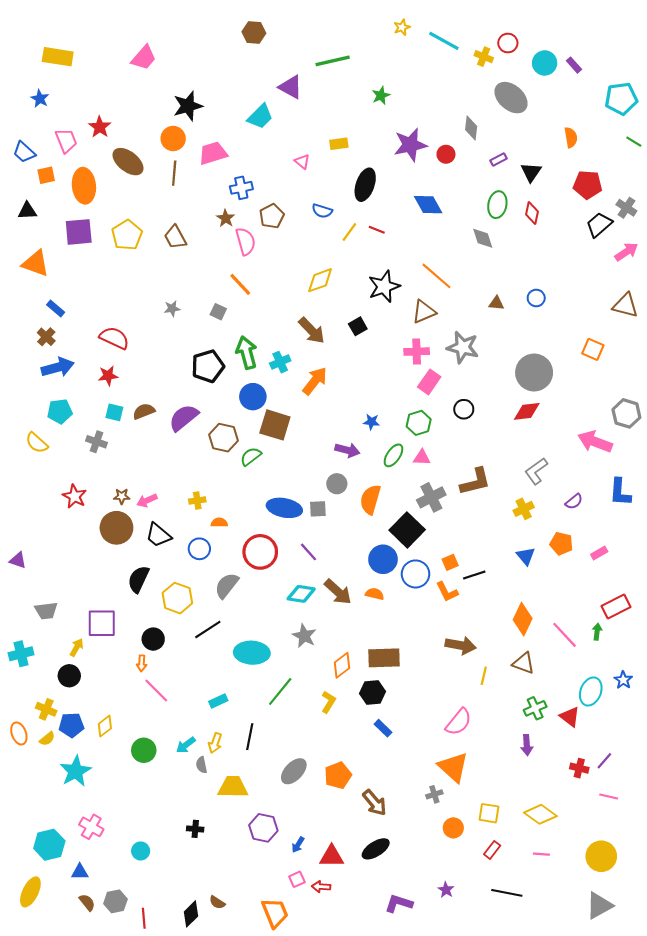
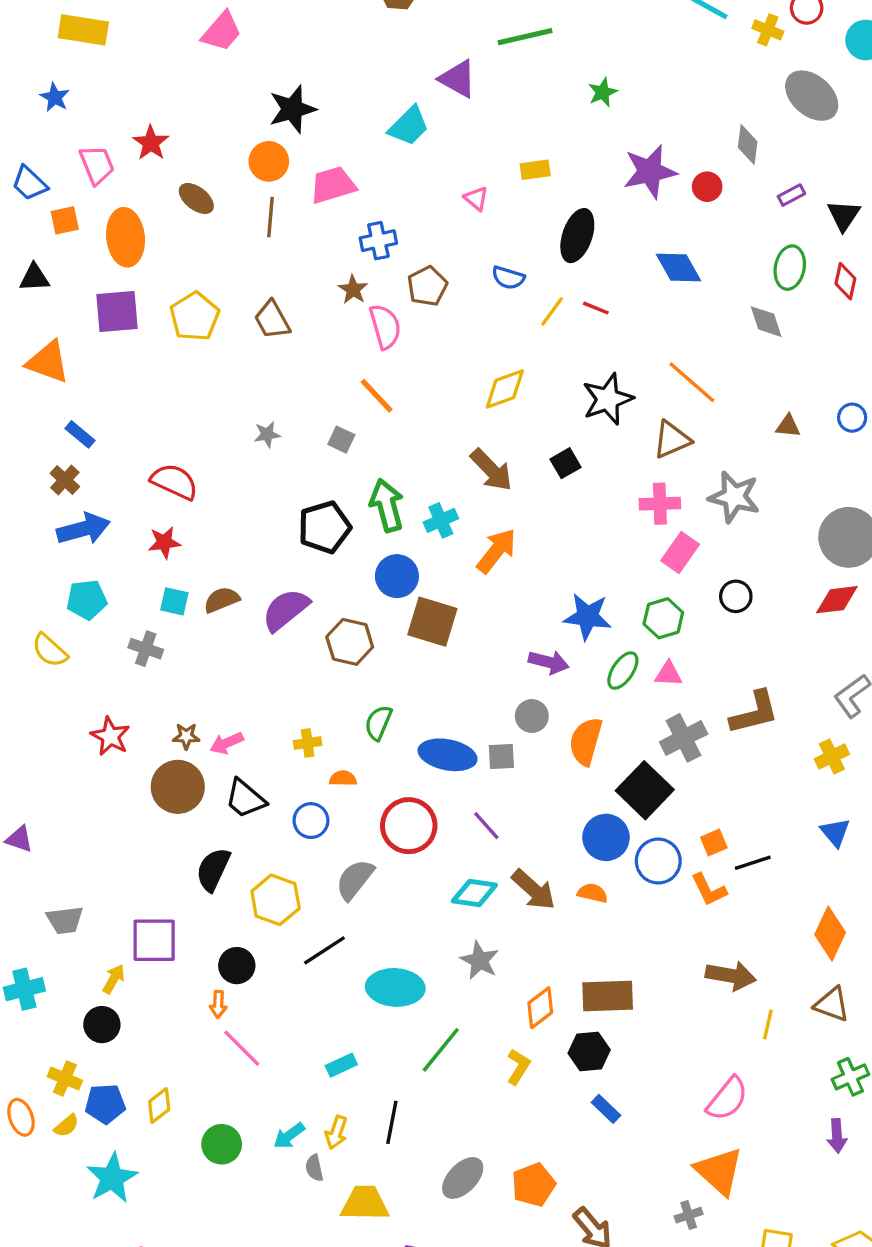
brown ellipse: (128, 162) -> (196, 198), size x0.7
blue star: (371, 422) -> (587, 617), size x1.8
green semicircle: (251, 456) -> (378, 723), moved, turned -30

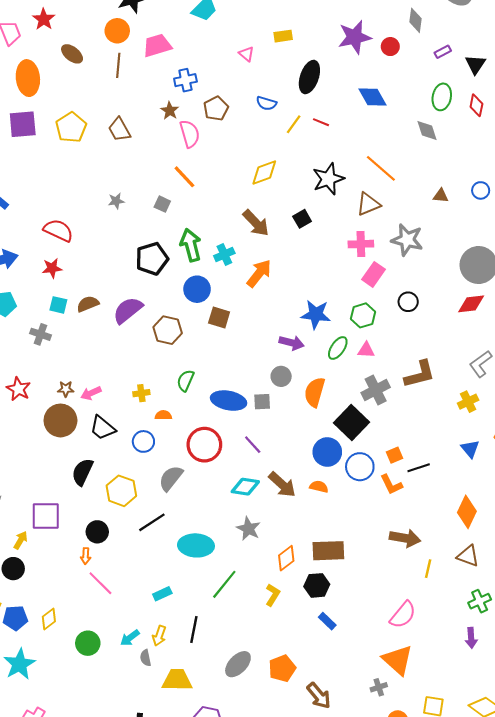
brown square: (432, 622) -> (219, 318), size x0.7

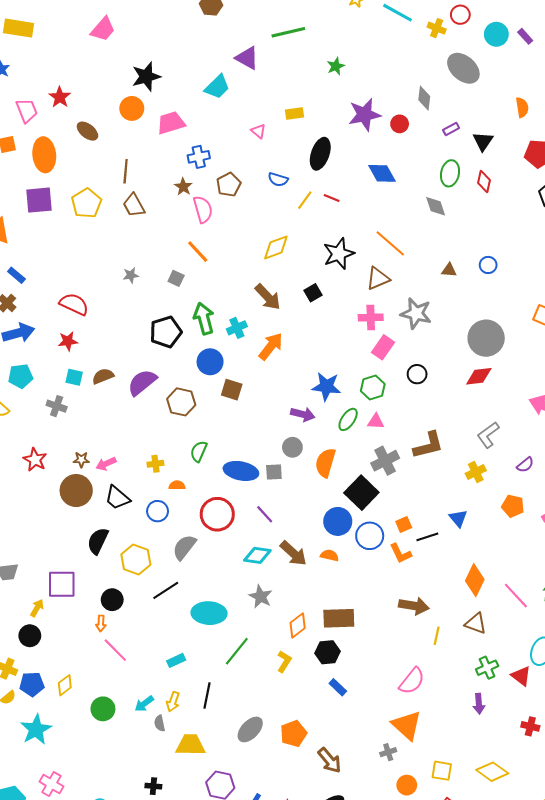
brown line: (118, 65) -> (126, 171), moved
blue triangle: (470, 449) -> (458, 518), moved

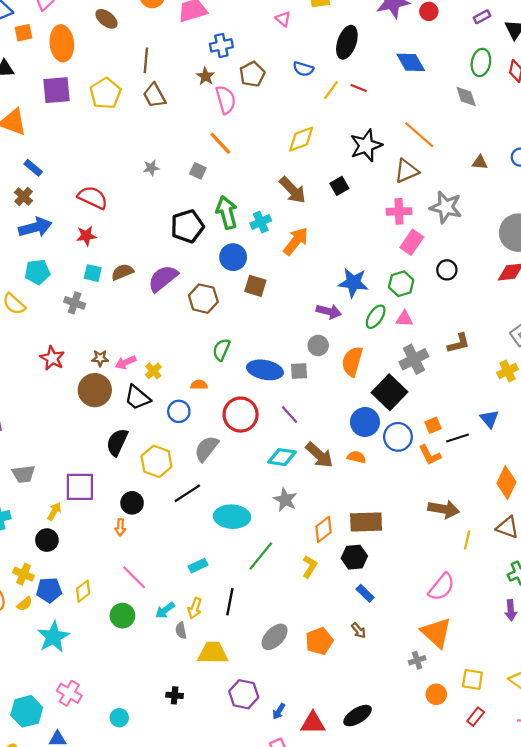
brown L-shape: (428, 445) -> (459, 343), size x0.7
yellow cross: (155, 464) -> (153, 371), moved, turned -35
pink line: (115, 650) -> (134, 577), moved
brown arrow: (330, 760) -> (359, 630), moved, size x0.6

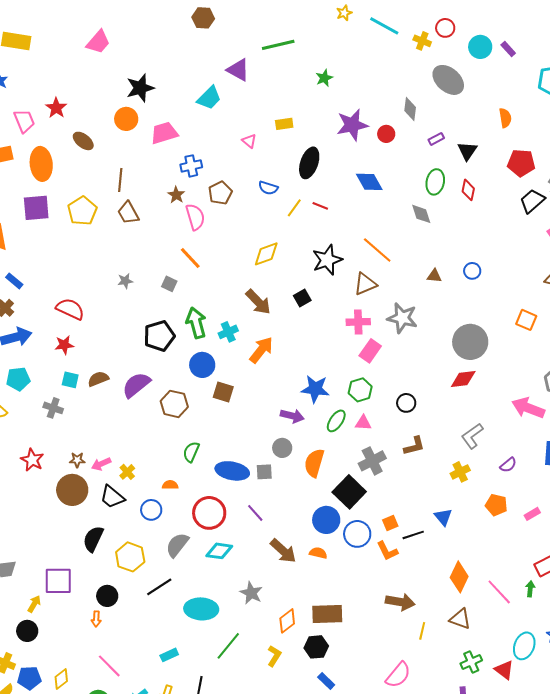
black circle: (447, 270) -> (406, 403), moved
cyan diamond: (282, 457) -> (219, 551), moved

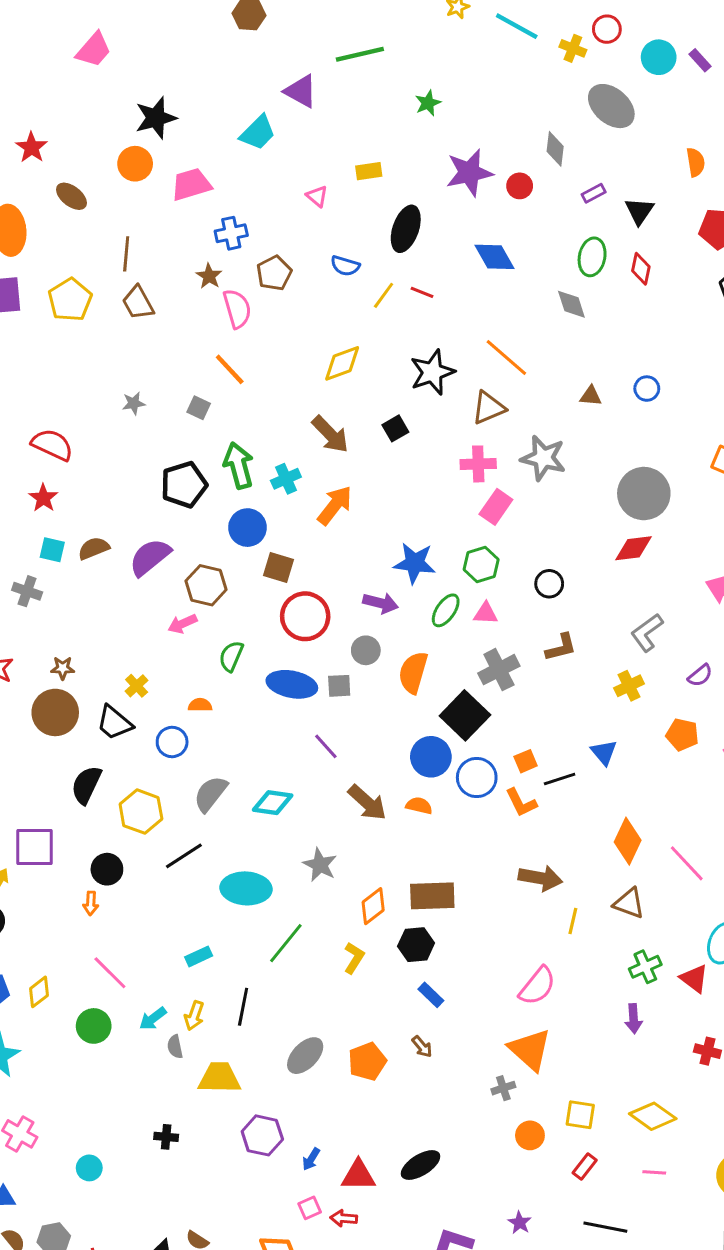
red star: (64, 345) -> (43, 498), turned -30
pink arrow: (101, 464) -> (182, 624), moved
red circle: (209, 513) -> (305, 616), moved

